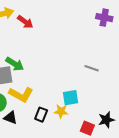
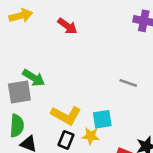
red arrow: (25, 22) -> (67, 26), moved
yellow L-shape: (21, 94) -> (66, 115), moved

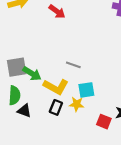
green arrow: (34, 78) -> (32, 74), moved
gray line: (128, 83) -> (73, 65), moved

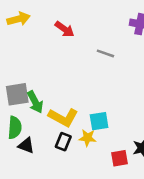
gray line: (73, 65) -> (105, 53), moved
green arrow: (32, 74) -> (35, 102), turned 30
red square: (104, 122) -> (119, 158), turned -32

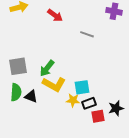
green arrow: (35, 102) -> (47, 68), moved, turned 66
black rectangle: (63, 142) -> (89, 103), moved, turned 48
black triangle: (26, 145) -> (31, 96), moved

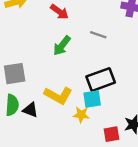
green arrow: (47, 68) -> (62, 46), moved
black rectangle: (89, 103) -> (101, 80), moved, size x1.6

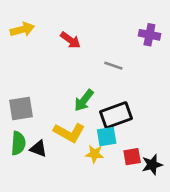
green arrow: (62, 46) -> (84, 100), moved
red square: (112, 134) -> (132, 157), moved

